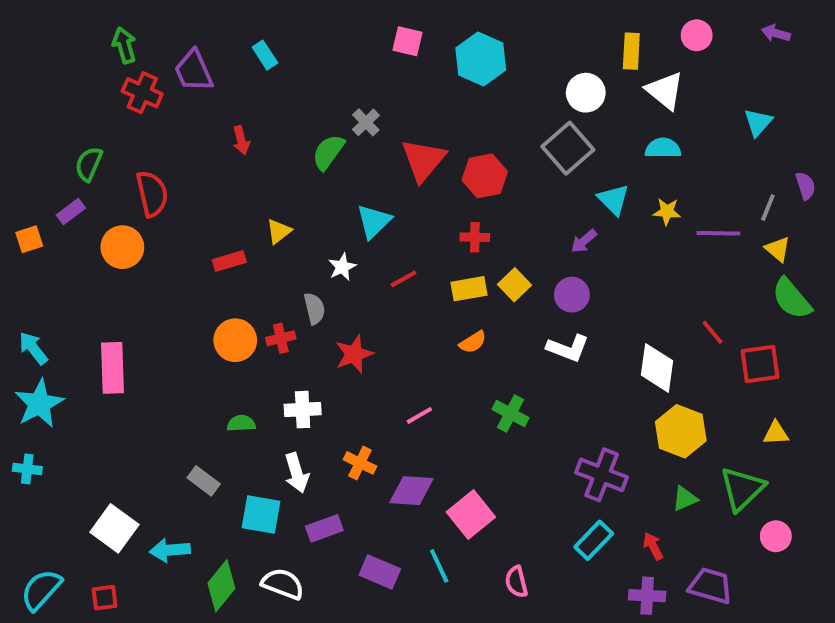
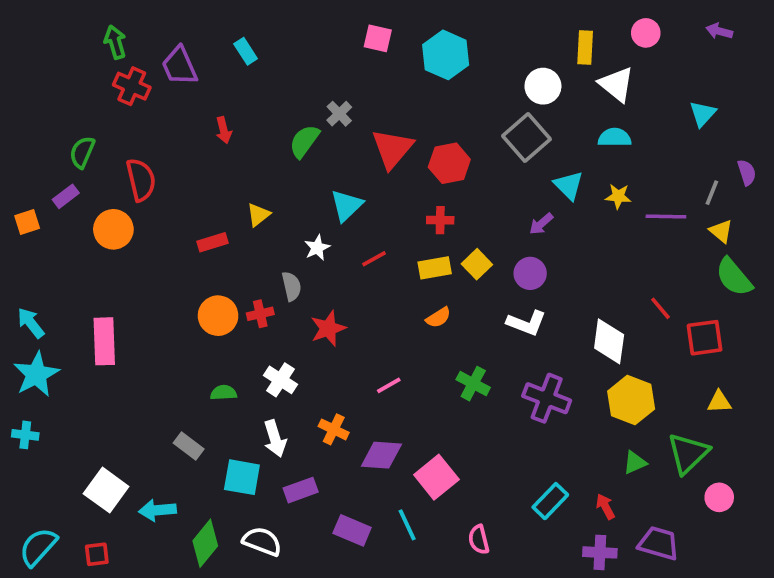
white cross: (303, 410) -> (280, 380), turned 36
purple cross: (602, 475) -> (547, 398), moved

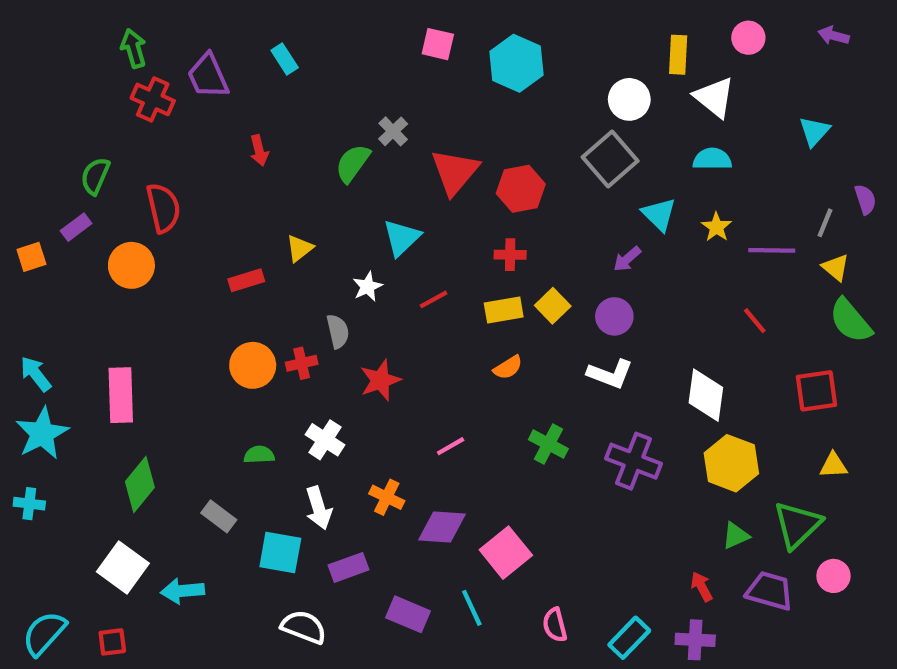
yellow star: (618, 196) -> (716, 227), turned 30
red line: (660, 308) -> (755, 321), moved
cyan rectangle: (550, 501) -> (629, 638), moved
green diamond: (205, 543) -> (140, 484), moved
purple trapezoid: (659, 543) -> (770, 591), moved

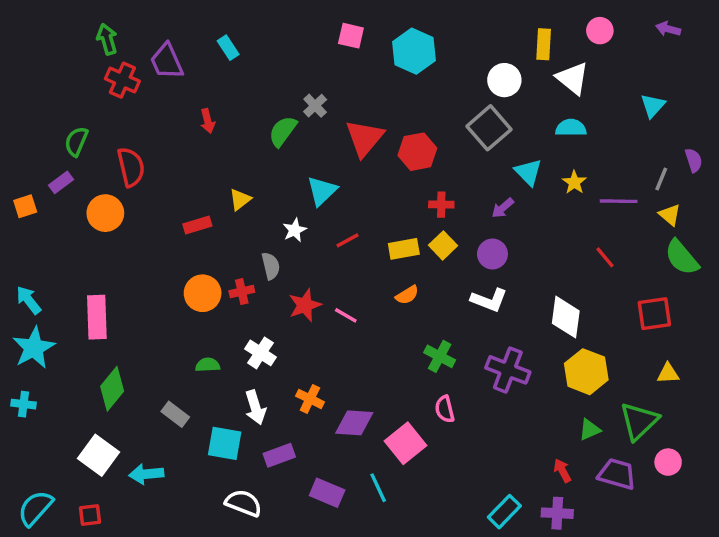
red cross: (510, 255) -> (441, 205), moved
pink line: (451, 446) -> (346, 315), moved, turned 60
pink semicircle: (555, 625) -> (445, 409), moved

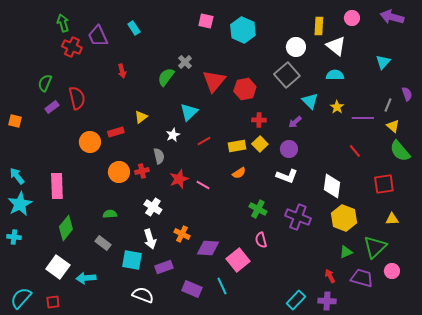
purple arrow: (668, 29) -> (392, 17), size x1.6
purple rectangle: (61, 182) -> (52, 107), moved
orange square: (25, 206) -> (15, 121), turned 32
orange circle: (105, 213) -> (90, 142), moved
green semicircle: (208, 365) -> (110, 214), moved

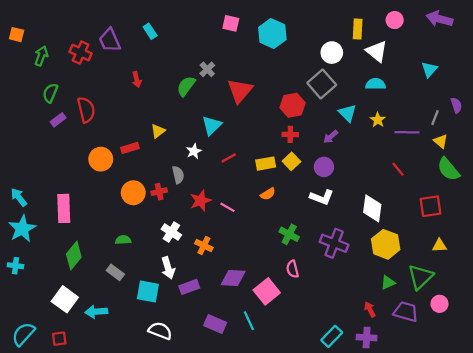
green arrow: (63, 23) -> (41, 56), moved, turned 36
red hexagon: (245, 89) -> (293, 105), moved
orange square: (15, 121) -> (17, 35), moved
orange cross: (182, 234) -> (204, 245), moved
purple rectangle: (164, 267) -> (189, 287), moved

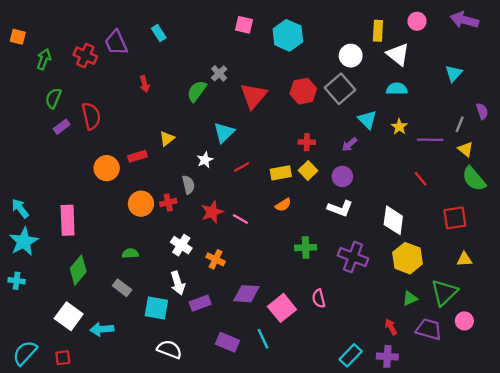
red hexagon: (293, 105) -> (303, 91), moved
green cross: (289, 234) -> (306, 248), turned -30
pink semicircle: (293, 269) -> (319, 298), moved

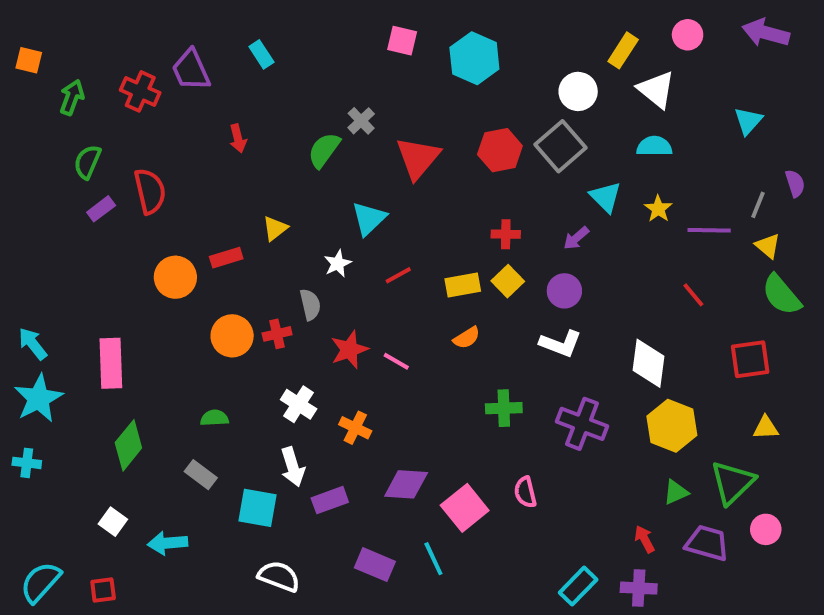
yellow rectangle: (378, 31) -> (623, 50), turned 30
white square: (69, 316) -> (113, 522), size x0.6

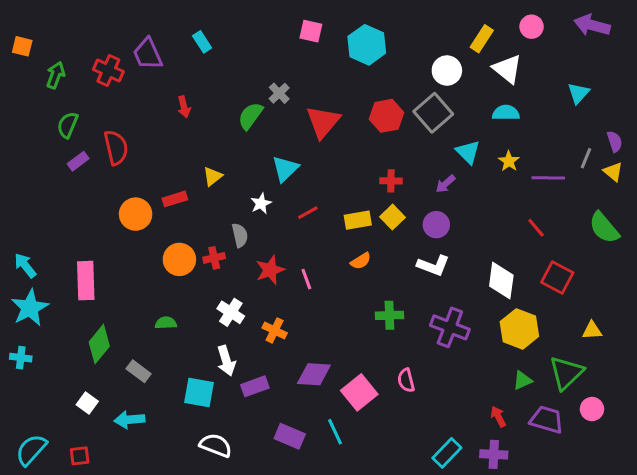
yellow triangle: (768, 246) -> (613, 172), moved
red square: (750, 359) -> (557, 278), moved, turned 36
pink line: (396, 361) -> (306, 279), turned 40
gray rectangle: (201, 475) -> (139, 371), moved

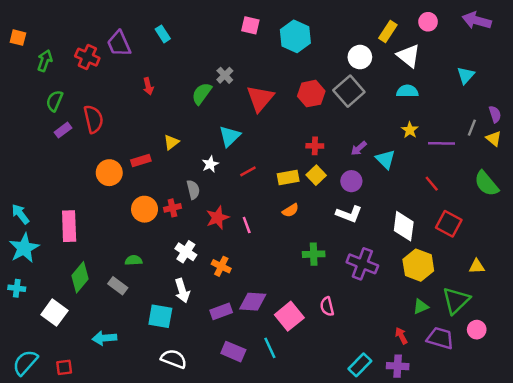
cyan triangle: (468, 152) -> (385, 159), moved
gray rectangle: (139, 371) -> (118, 286), moved
purple rectangle: (255, 386) -> (221, 311), moved
white square: (87, 403) -> (54, 313), moved, size x1.5

